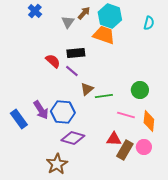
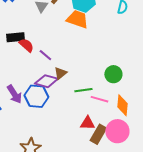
black rectangle: (76, 53) -> (15, 37), moved
green line: (104, 96) -> (83, 90), moved
purple diamond: (73, 138) -> (46, 81), moved
pink circle: (144, 147) -> (117, 131), size x1.5

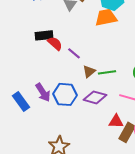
orange trapezoid: (77, 19) -> (106, 17), turned -30
purple diamond: (46, 81) -> (95, 97), moved
green line: (83, 90) -> (107, 72), moved

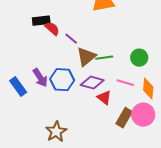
brown triangle: (89, 71) -> (86, 57), size x1.5
red triangle: (116, 121) -> (104, 98), moved, turned 35

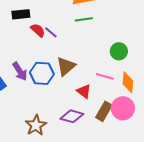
red semicircle: (52, 29) -> (38, 30), moved
brown triangle: (86, 57) -> (66, 66), moved
green line: (104, 58) -> (84, 19), moved
purple diamond: (92, 83) -> (72, 116), moved

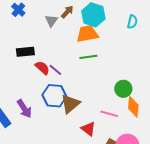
blue hexagon: (42, 73) -> (54, 96), moved
orange diamond: (128, 82) -> (133, 107), moved

